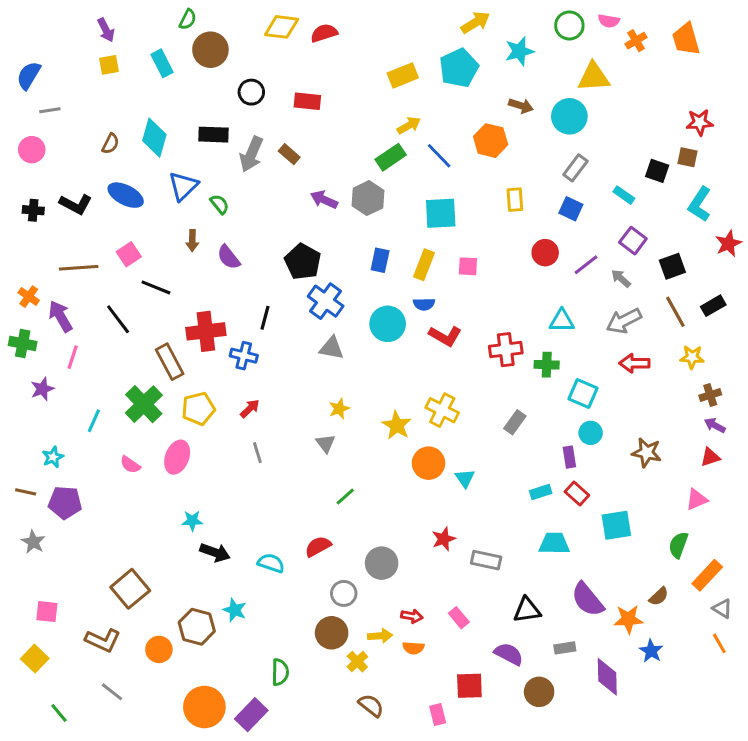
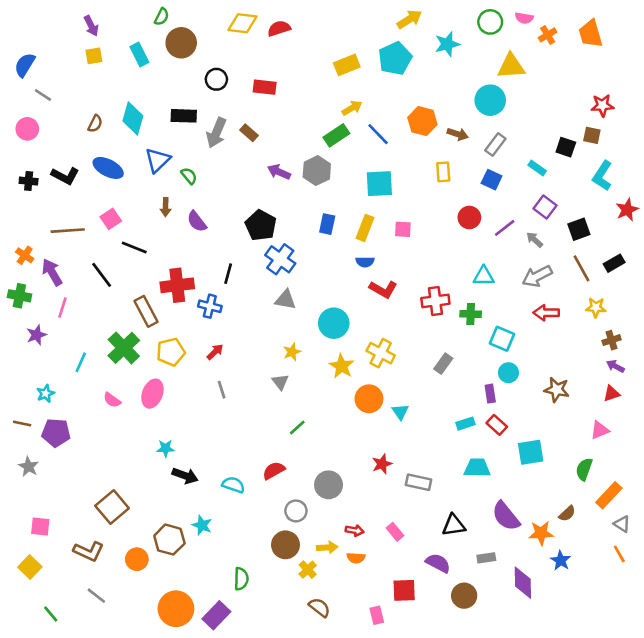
brown arrow: (521, 106) -> (458, 134), moved
gray line: (50, 110) -> (43, 95), turned 42
cyan circle: (388, 324) -> (334, 323), moved

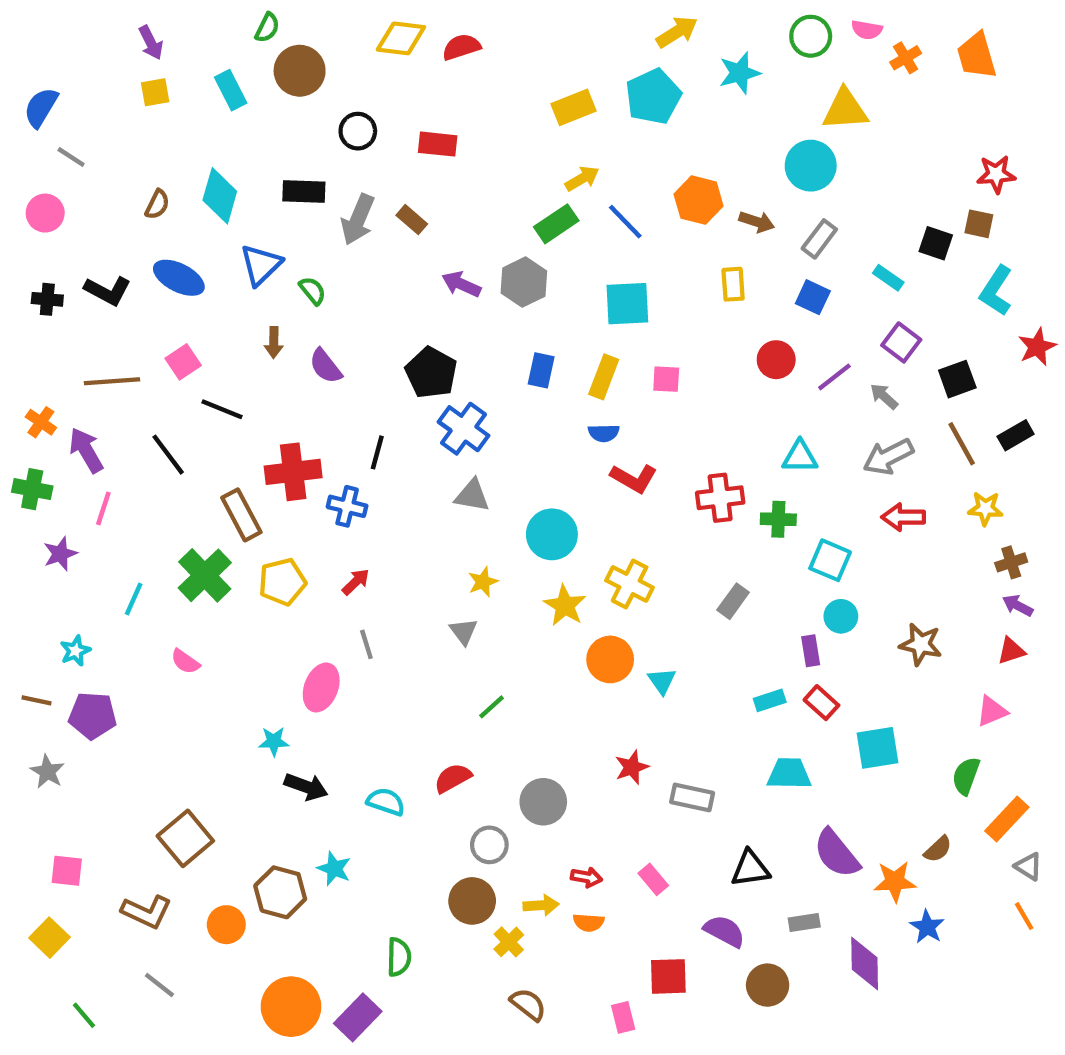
pink ellipse: (152, 394) -> (321, 687), moved

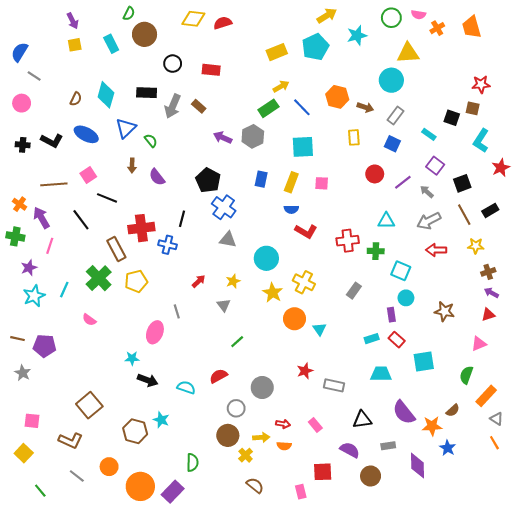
red arrow: (356, 582) -> (199, 281), moved
cyan star: (75, 651) -> (34, 296), moved, size x1.5
orange circle: (226, 925) -> (109, 467), moved

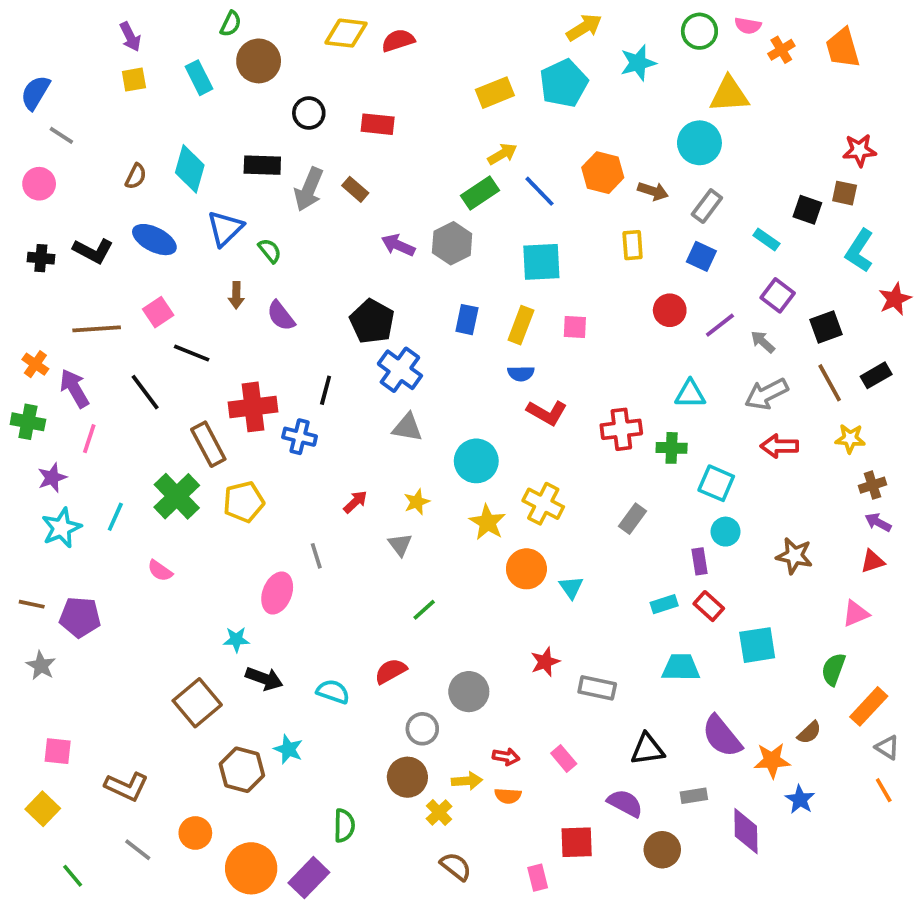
brown square: (89, 405) -> (197, 703), moved

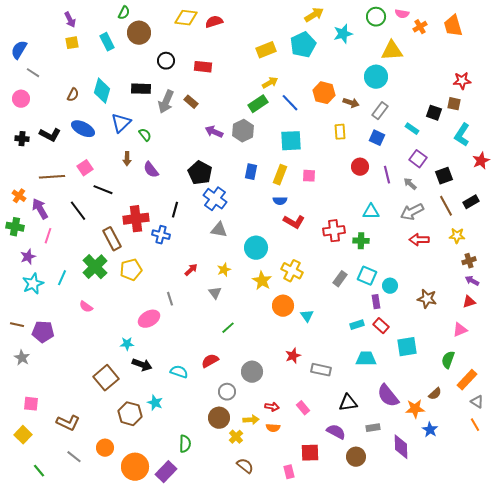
purple line: (720, 325) -> (387, 175), turned -66
cyan square: (716, 483) -> (367, 276), moved
pink ellipse: (277, 593) -> (149, 319), turned 40

